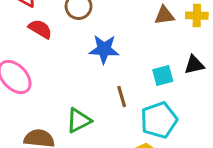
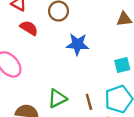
brown line: (122, 96) -> (89, 102), moved

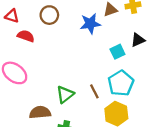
blue star: (78, 44) -> (90, 24), moved

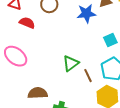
green triangle: (65, 94) -> (71, 63), moved

